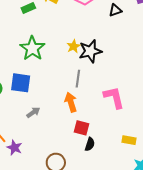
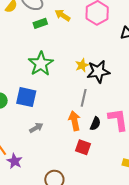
black semicircle: (90, 144) -> (95, 124), moved

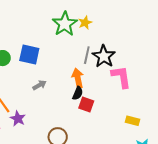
green star: (41, 64) -> (65, 24), moved
black star: (98, 72) -> (104, 56), moved, turned -30
black semicircle: (95, 124) -> (78, 93), moved

